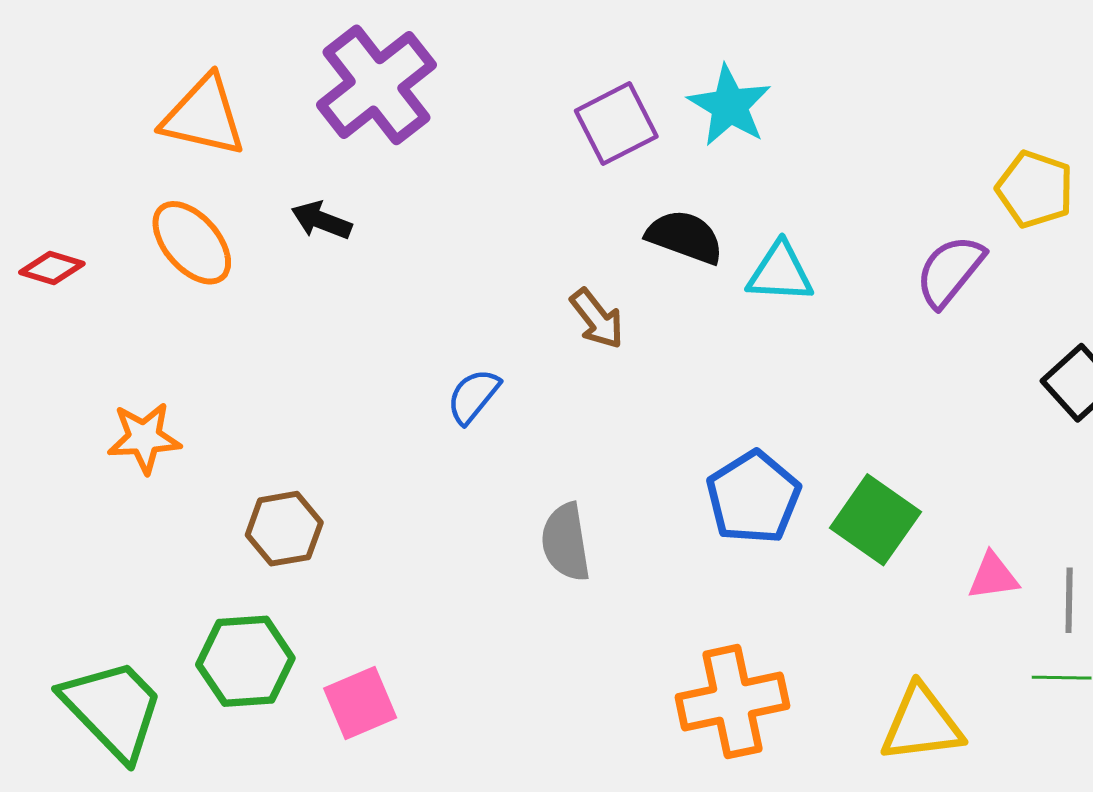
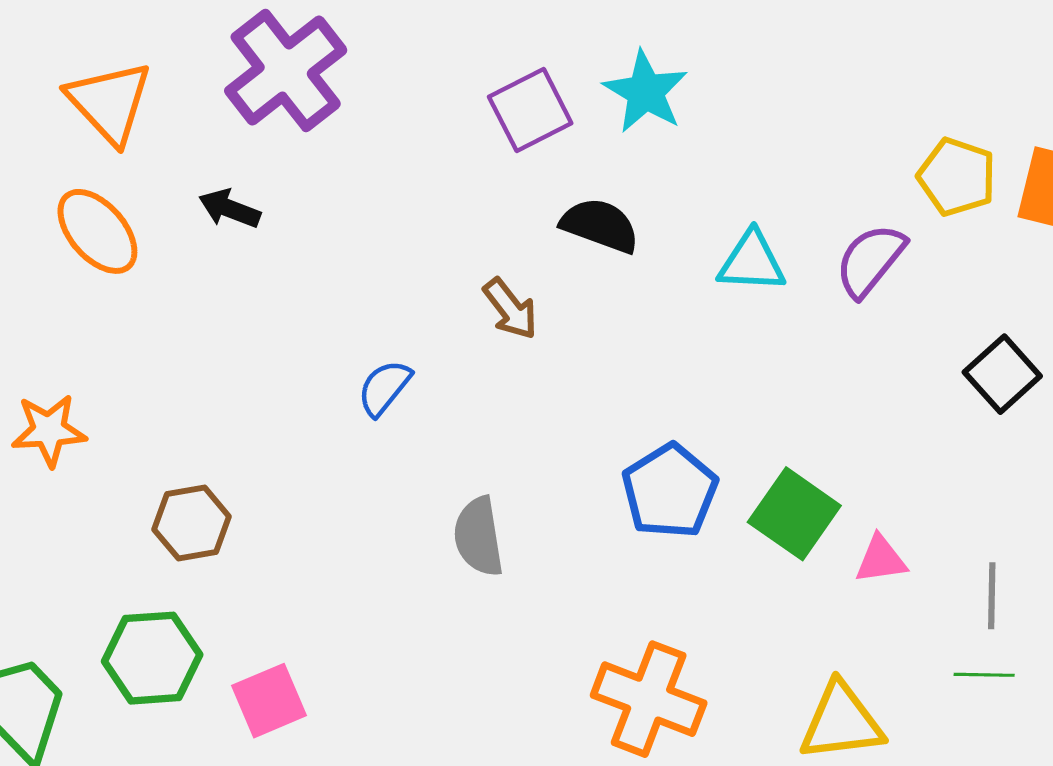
orange triangle: (204, 116) -> (110, 102), turned 34
cyan triangle: (780, 273) -> (752, 262), moved
pink triangle: (993, 576) -> (881, 559), moved
orange cross: (732, 702) -> (649, 699), turned 33

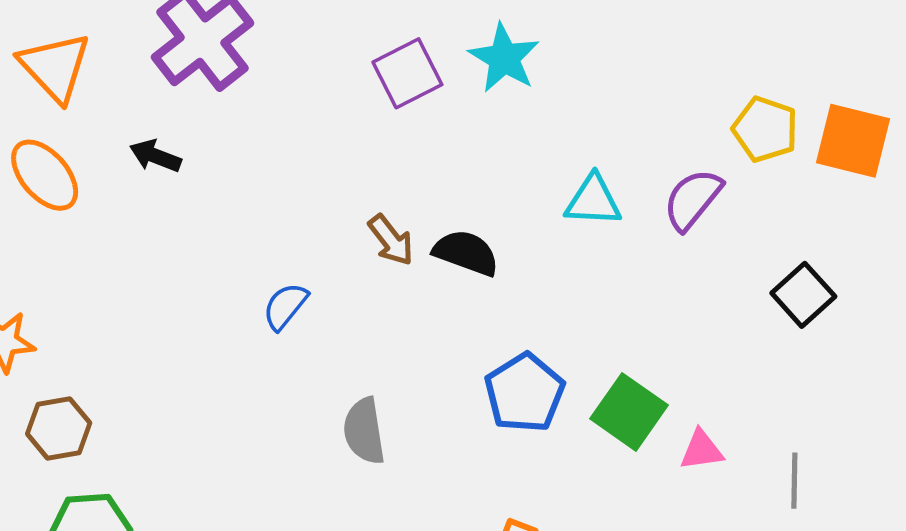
black semicircle: (600, 225) -> (466, 253), moved
brown hexagon: (192, 523) -> (59, 428), moved

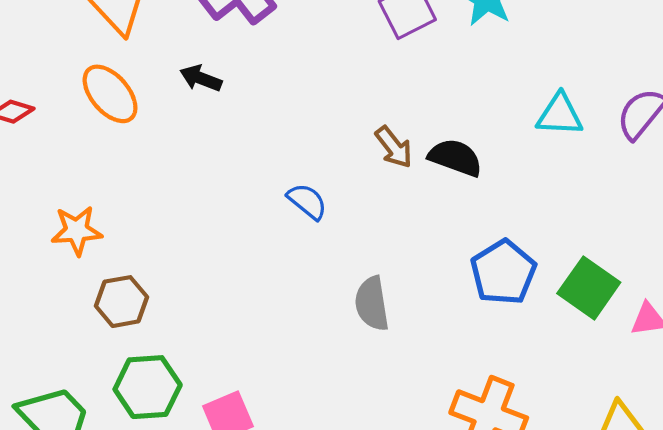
blue semicircle: (285, 306) -> (307, 201), turned 90

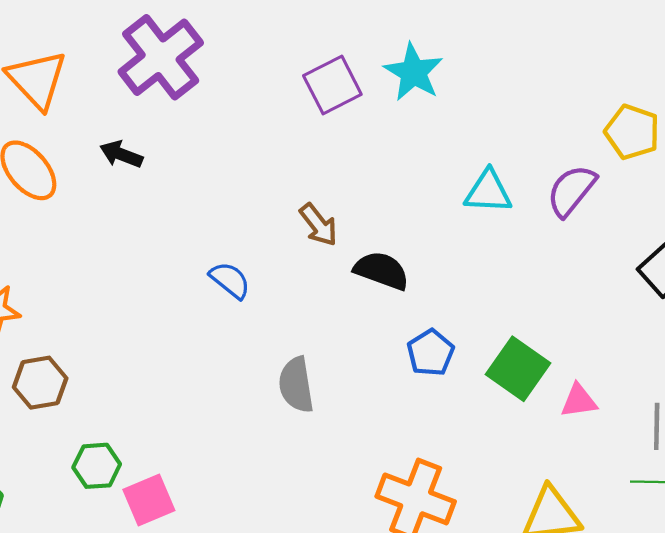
black semicircle: (455, 158) -> (381, 271), moved
blue pentagon: (503, 272) -> (431, 353), size x0.7
green hexagon: (148, 387) -> (97, 466), moved, size x0.7

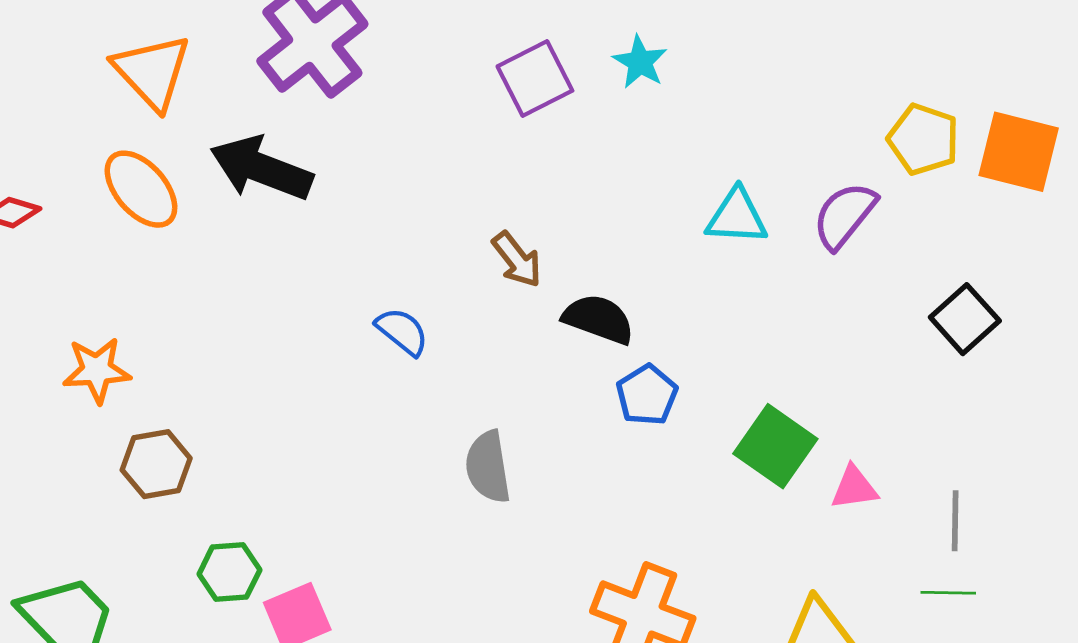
cyan star: (413, 72) -> (640, 62), size x0.7
black arrow: (121, 154) -> (261, 168), size x1.8
blue pentagon: (431, 353) -> (647, 395), moved

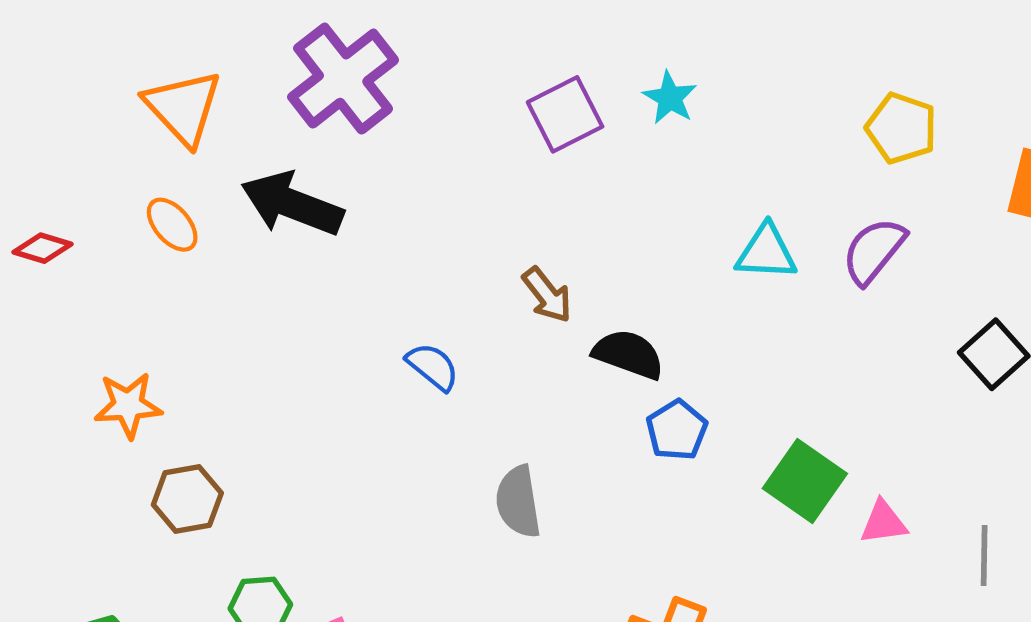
yellow pentagon: (923, 139) -> (901, 128), moved
orange ellipse: (141, 189) -> (172, 225), size x0.7

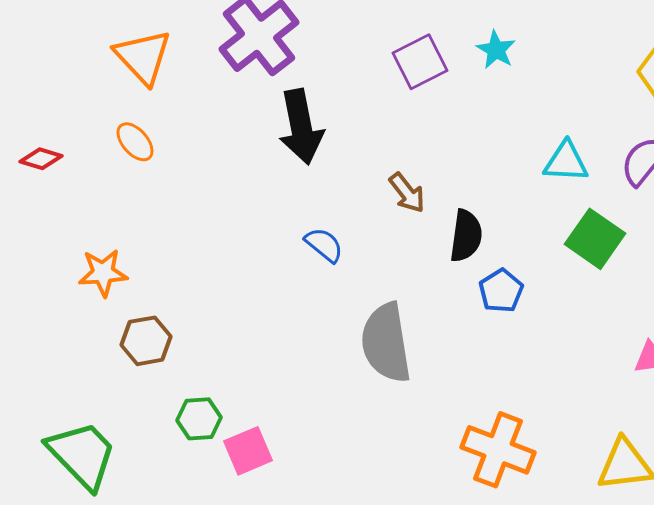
black arrow: (292, 204) -> (301, 127), moved, turned -122
black semicircle: (628, 354) -> (466, 236), turned 78
green square: (805, 481) -> (595, 239), moved
gray semicircle: (518, 502) -> (386, 343), size x1.5

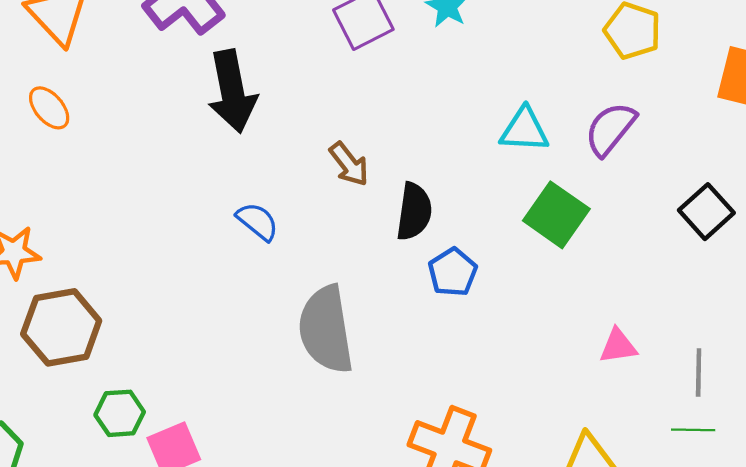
brown hexagon: (146, 341) -> (61, 327), size x1.4

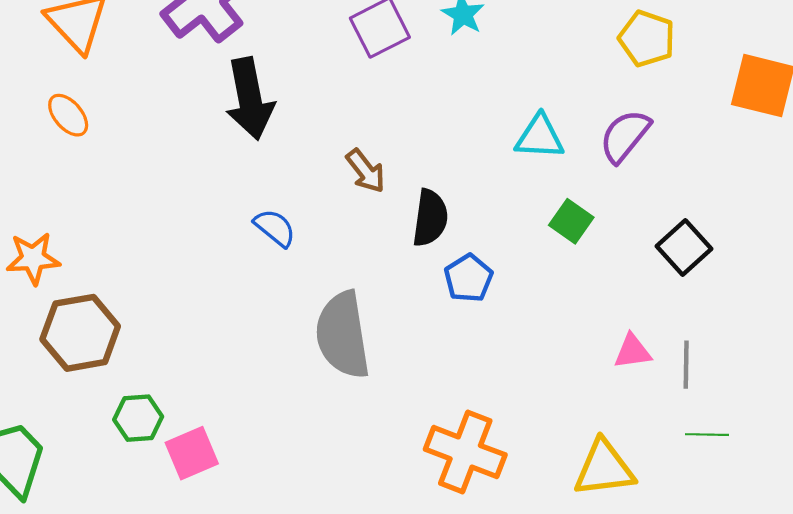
black square: (706, 212) -> (684, 247), moved
green square: (556, 215) -> (571, 221), size x0.7
gray line: (699, 373) -> (686, 365), moved

